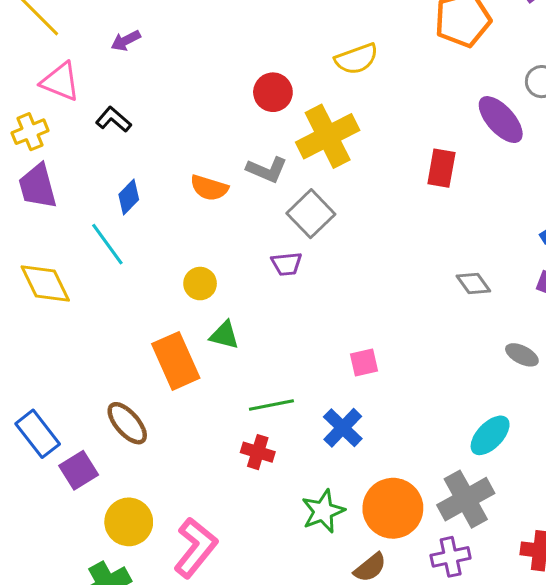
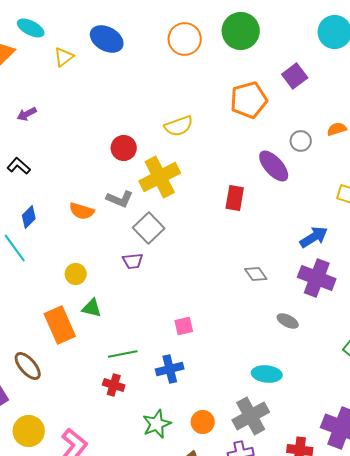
blue cross: (343, 428) -> (170, 369), turned 32
cyan ellipse: (490, 435) -> (267, 374), turned 52
orange circle: (393, 508) -> (203, 422), size x0.6

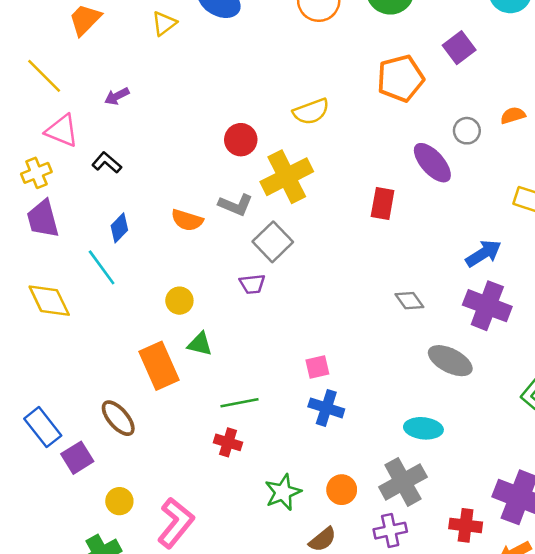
gray ellipse: (288, 321) -> (450, 361), size x1.6
blue cross: (170, 369) -> (326, 408), moved, turned 32
yellow circle: (29, 431) -> (119, 501), size x0.7

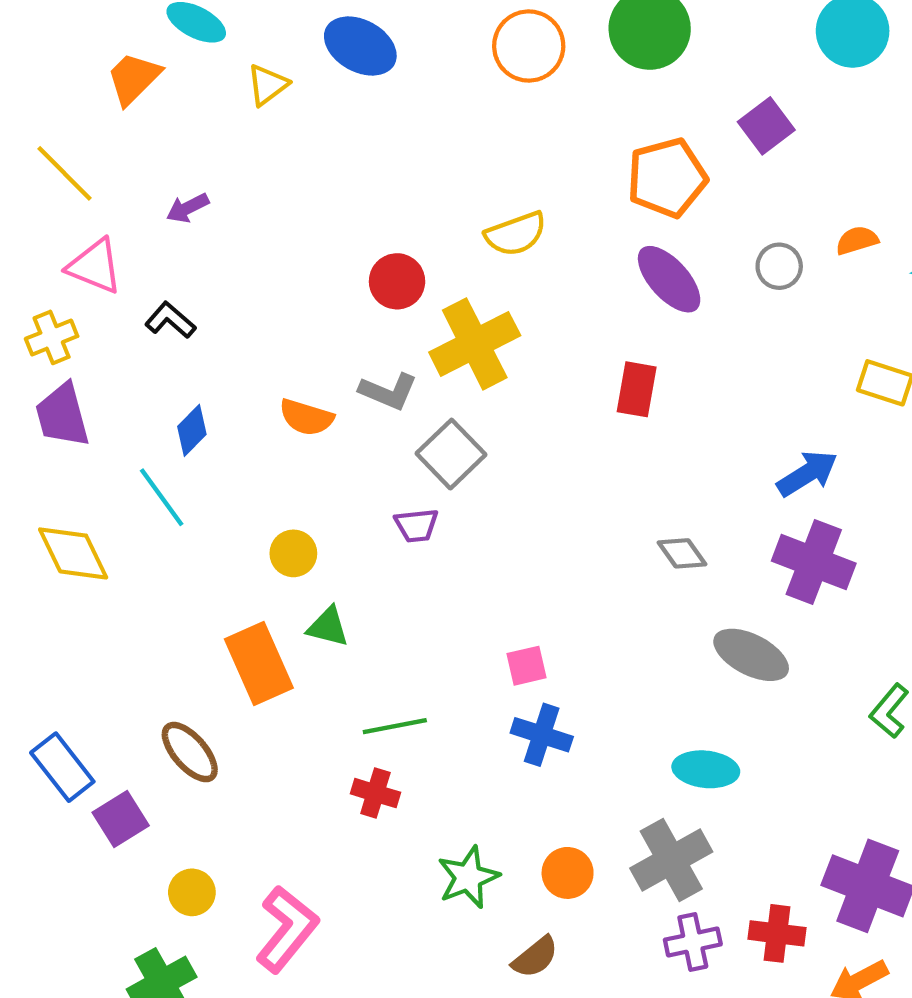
purple ellipse: (432, 163) -> (669, 279), moved
purple cross: (390, 531) -> (693, 942), moved

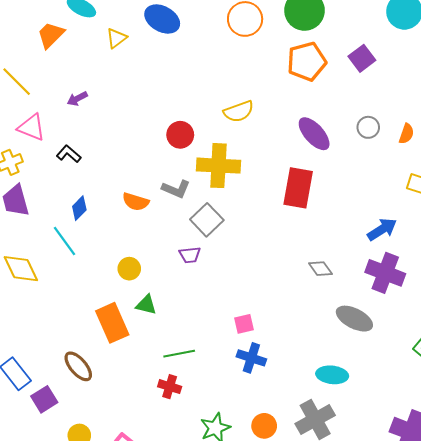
orange pentagon: (667, 178) -> (307, 61), moved
orange semicircle: (857, 240) -> (406, 134), moved, turned 126
yellow cross: (475, 344) -> (218, 166), turned 30
red rectangle: (637, 389) -> (298, 188), size x1.5

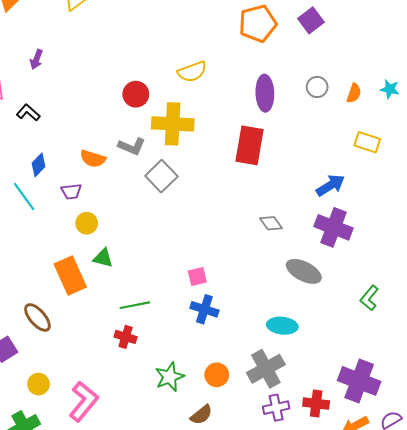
purple arrow: (77, 99) -> (36, 59), turned -42
purple ellipse: (314, 134) -> (265, 93), turned 40
purple trapezoid: (190, 255) -> (71, 191), moved

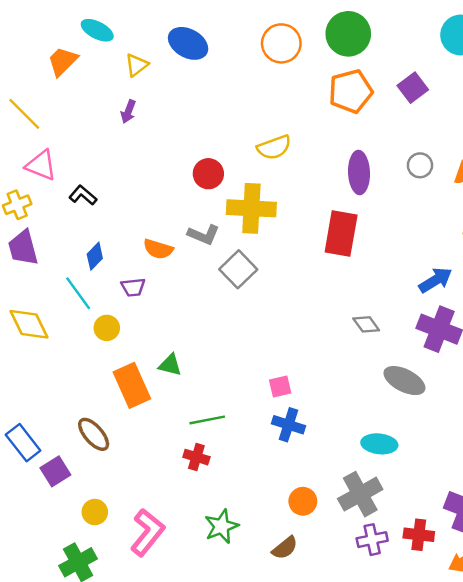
purple arrow: (36, 59) -> (128, 112), moved
yellow circle: (87, 223) -> (107, 328), moved
green star: (170, 377) -> (222, 526), moved

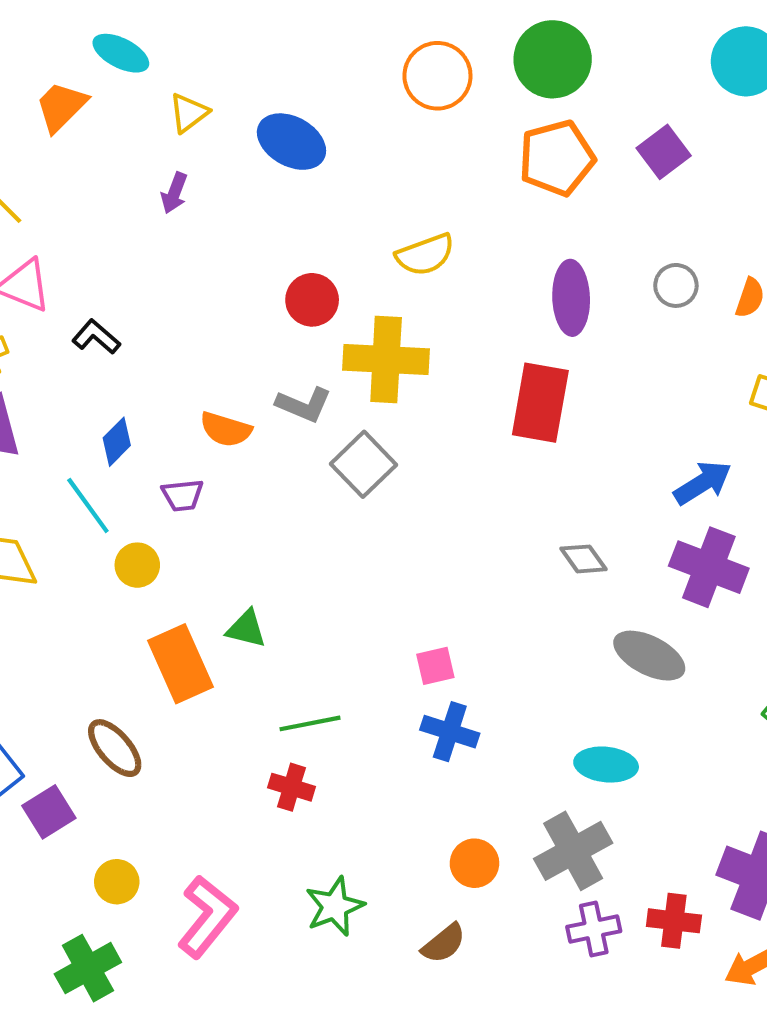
blue ellipse: (188, 43) -> (291, 142), moved

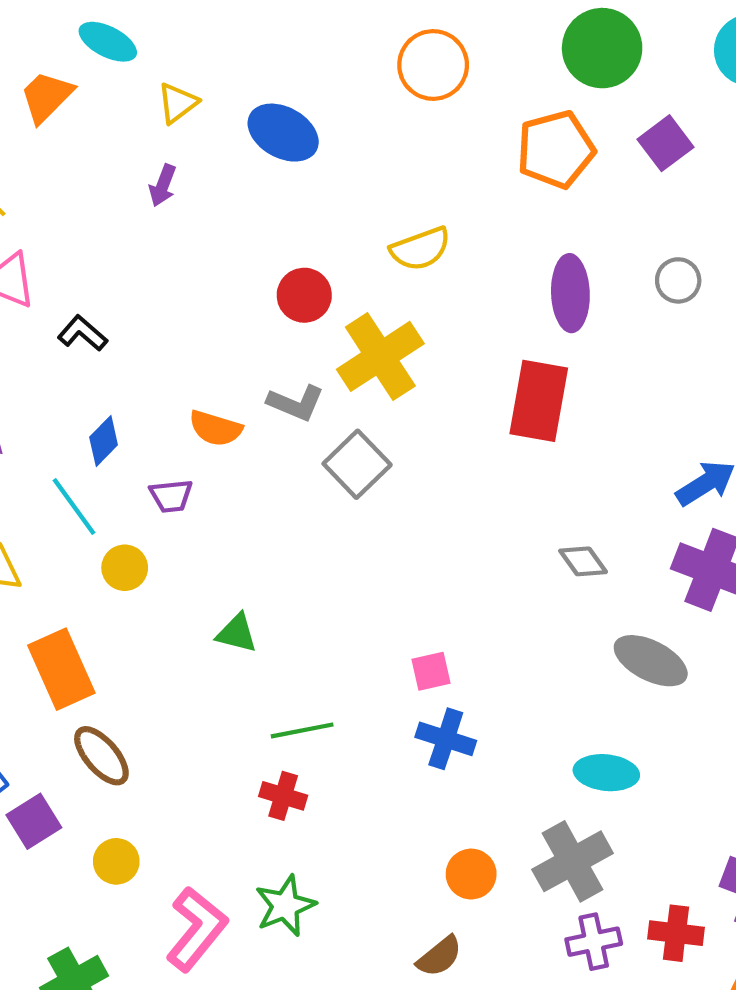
green circle: (553, 59) -> (602, 48), moved
yellow cross: (386, 359) -> (380, 356), turned -36
orange rectangle: (180, 664) -> (61, 669), moved
yellow circle: (117, 882) -> (116, 861), moved
green star: (335, 906) -> (285, 906), moved

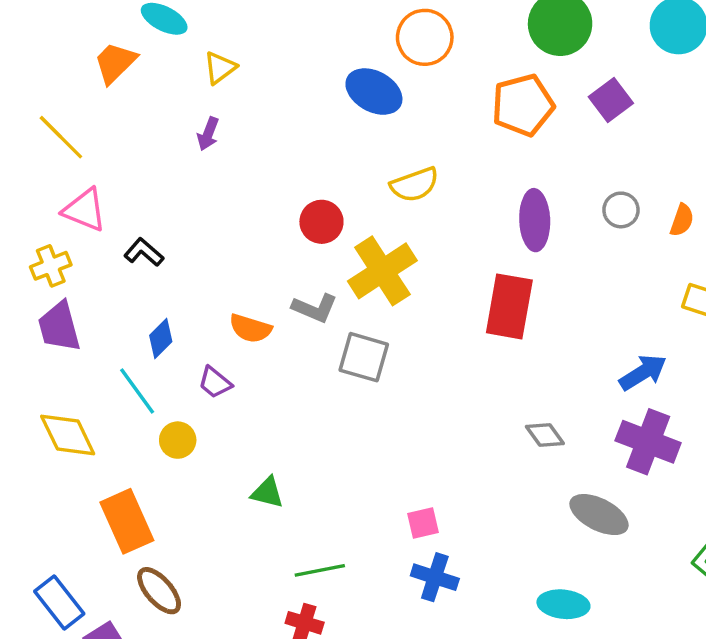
blue ellipse: (283, 133) -> (374, 92), moved
gray square: (357, 464) -> (364, 357), turned -30
purple trapezoid: (171, 496) -> (215, 383), turned 45

